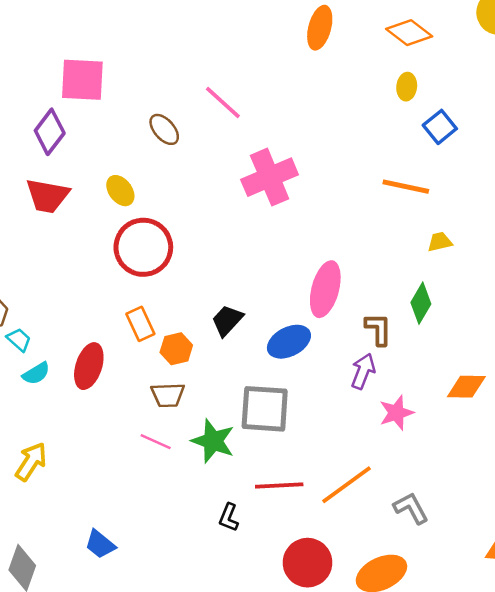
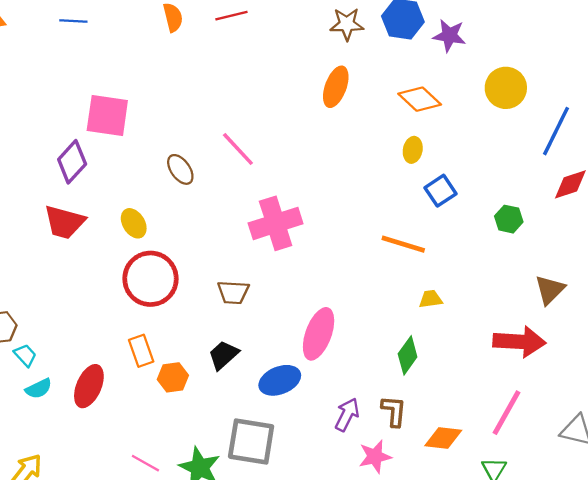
brown L-shape: (378, 329) -> (394, 411), moved
brown trapezoid: (168, 395) -> (233, 292), moved

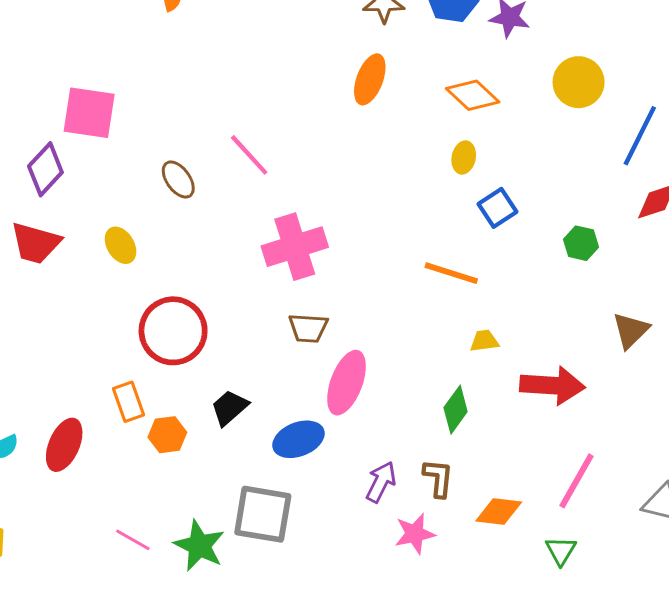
red circle: (150, 279) -> (173, 331), moved
brown trapezoid: (233, 292) -> (308, 328), moved
red arrow: (519, 342) -> (552, 385), moved

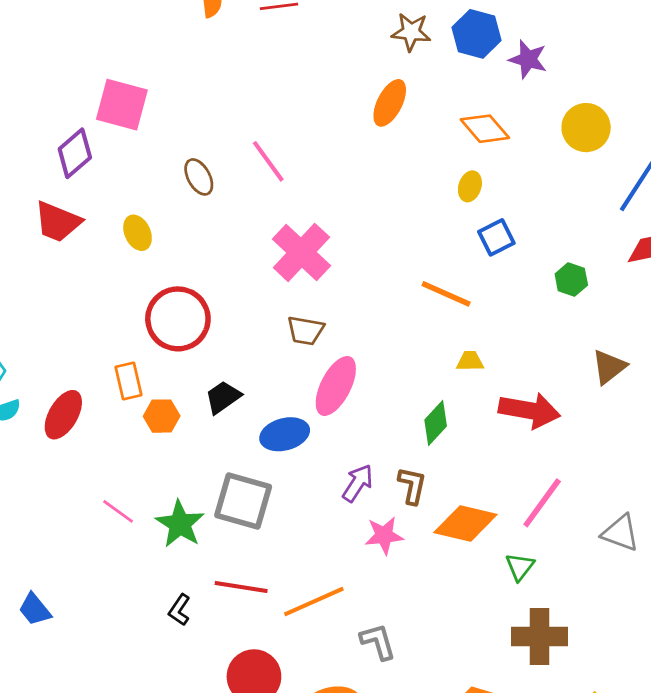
pink cross: (295, 247) -> (301, 252), turned -36
orange diamond: (499, 511) -> (465, 523), size x1.4

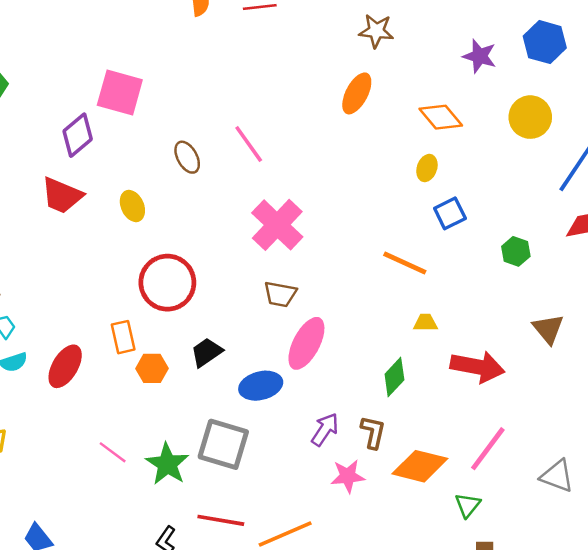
blue hexagon: (477, 34) -> (545, 42), moved
brown triangle: (609, 367) -> (548, 329), turned -32

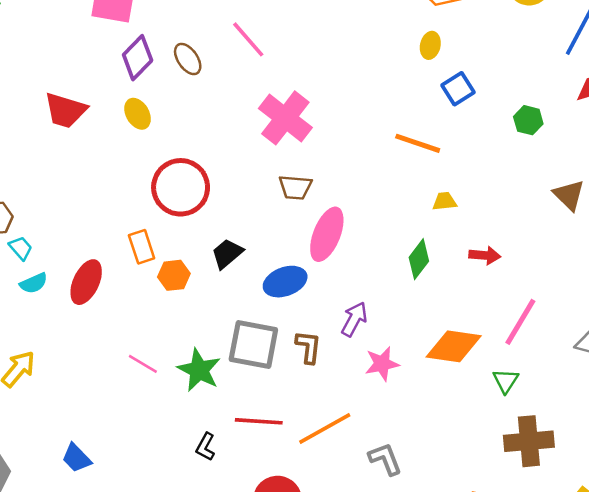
purple diamond: (78, 135) -> (138, 58), moved
red arrow: (478, 367) -> (485, 255), moved, size x0.6
brown L-shape: (373, 432) -> (308, 347), moved

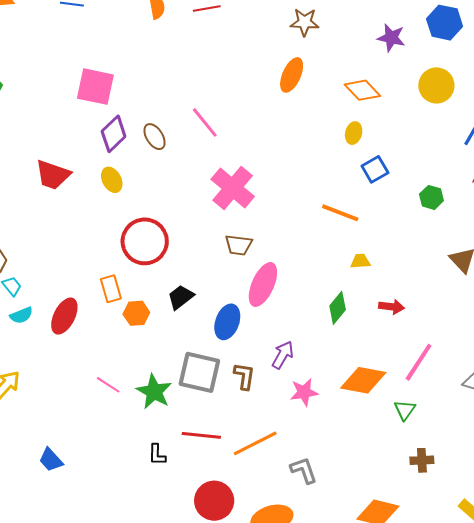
blue ellipse: (285, 282) -> (227, 322), turned -52
brown cross: (529, 441) -> (422, 460), size x0.6
black L-shape: (206, 447) -> (157, 455), turned -30

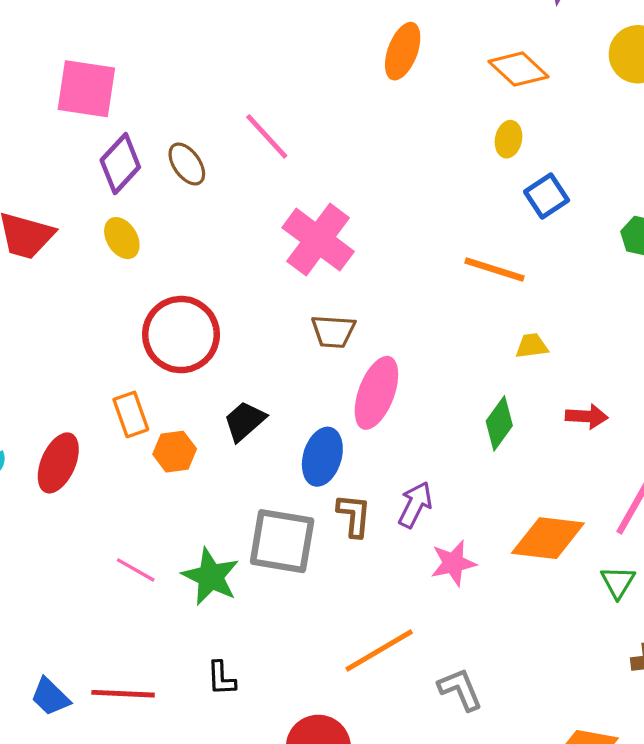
brown L-shape: (244, 376) -> (354, 515), moved
red line: (201, 435) -> (123, 694), moved

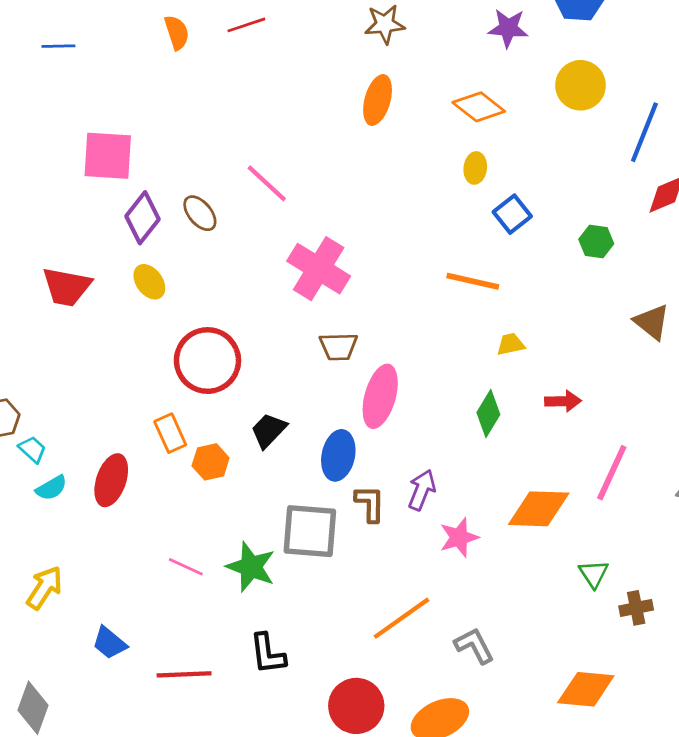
green triangle: (618, 582) -> (594, 574), moved
black L-shape: (221, 678) -> (268, 654), size x1.4
blue trapezoid: (50, 697) -> (109, 643), moved

